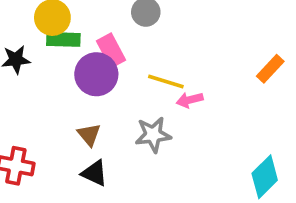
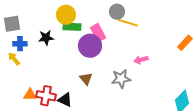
yellow line: (166, 82) -> (128, 23), moved
black triangle: (95, 173) -> (65, 100), moved

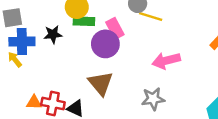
blue cross: (20, 44) -> (22, 42), size x1.5
pink arrow: (141, 60) -> (166, 61), size x1.6
brown triangle: (86, 79) -> (101, 83), size x1.6
gray star: (121, 79) -> (153, 99), moved

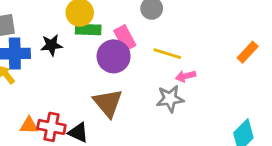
yellow line: (151, 17) -> (167, 54), moved
pink arrow: (166, 61) -> (186, 76), size x0.6
gray star: (153, 99) -> (170, 99), moved

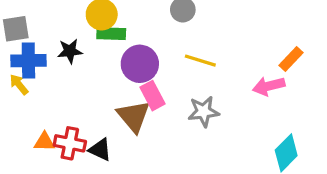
pink rectangle: (125, 38) -> (153, 96), moved
pink arrow: (186, 76) -> (269, 86), moved, size x1.4

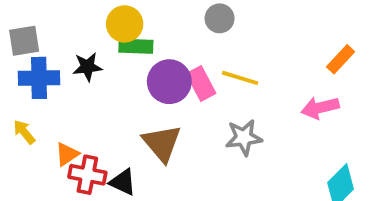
orange rectangle: (291, 59) -> (341, 59), moved
yellow arrow: (19, 84) -> (24, 132), moved
pink rectangle: (153, 96) -> (201, 84), moved
orange triangle: (44, 142) -> (67, 154), moved, turned -35

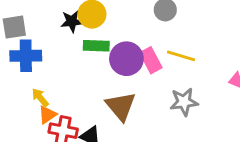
green rectangle: (136, 46) -> (96, 46), moved
black star: (87, 67) -> (72, 21), moved
yellow arrow: (24, 132) -> (40, 98), moved

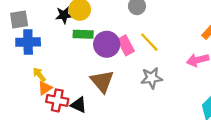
yellow line: (181, 56) -> (149, 42), turned 30

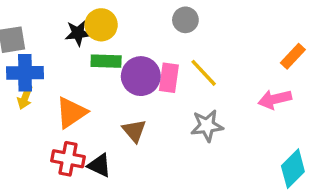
pink rectangle: (126, 45) -> (169, 78), turned 36
yellow arrow: (39, 75) -> (25, 98), moved, turned -120
brown triangle: (102, 81) -> (134, 131), size x0.7
orange triangle: (45, 88) -> (71, 112), moved, size x1.5

